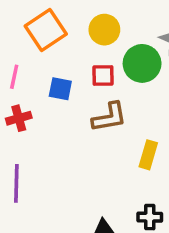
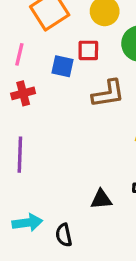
red square: (103, 76) -> (88, 50), moved

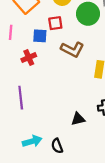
red cross: (23, 93) -> (29, 58), moved
brown L-shape: (108, 94) -> (72, 49), turned 45

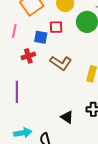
brown L-shape: (72, 49) -> (61, 63), moved
black triangle: (78, 119) -> (67, 117), turned 40

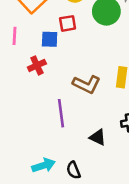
brown L-shape: (61, 63) -> (87, 84), moved
purple line: (17, 92) -> (61, 113), moved

